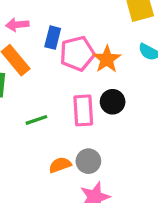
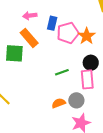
pink rectangle: (83, 110) -> (87, 79), moved
green line: (36, 120) -> (62, 72), moved

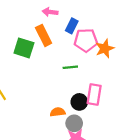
black circle: (91, 63) -> (79, 102), moved
green line: (62, 72) -> (70, 67), moved
gray circle: (76, 100) -> (74, 123), moved

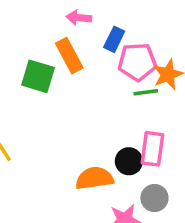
green line: (70, 67) -> (146, 92), moved
orange semicircle: (58, 112) -> (94, 178), size x1.5
gray circle: (74, 123) -> (154, 198), moved

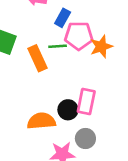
orange rectangle: (69, 56) -> (37, 58), moved
green line: (146, 92) -> (58, 46), moved

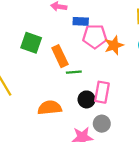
blue rectangle: (63, 18) -> (81, 21), turned 64
green line: (58, 46) -> (74, 72), moved
orange semicircle: (41, 121) -> (50, 108), moved

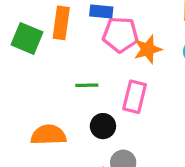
orange rectangle: (60, 56) -> (61, 23), moved, turned 30
pink rectangle: (102, 92) -> (135, 97), moved

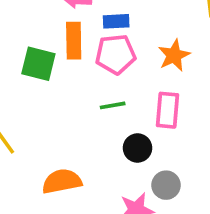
pink pentagon: (120, 35) -> (115, 54), moved
orange semicircle: (48, 135) -> (62, 181), moved

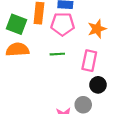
black circle: (137, 148) -> (98, 85), moved
orange semicircle: (62, 181) -> (17, 50), moved

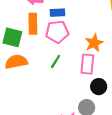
orange star: (97, 29) -> (94, 43), moved
green line: (57, 54) -> (56, 61), turned -48

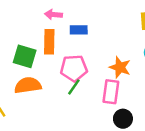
pink pentagon: (57, 32) -> (74, 68), moved
orange star: (94, 43) -> (120, 67), turned -30

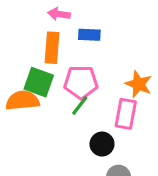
green square: (25, 56) -> (39, 82), moved
black circle: (123, 119) -> (102, 144), moved

